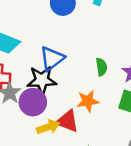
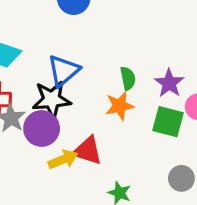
orange star: (88, 101) -> (120, 106), moved

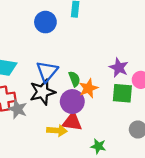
green semicircle: (128, 78) -> (74, 79), moved
purple circle: (42, 128) -> (72, 102), moved
yellow arrow: (63, 159) -> (57, 131), turned 36

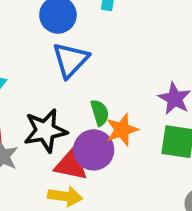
blue triangle: (47, 71) -> (70, 60), moved
red triangle: (72, 122) -> (71, 165), moved

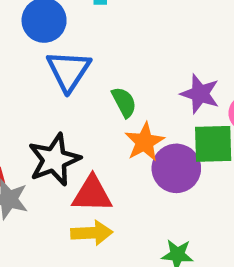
green semicircle: (100, 113) -> (124, 102), moved
purple circle: (94, 150) -> (176, 168), moved

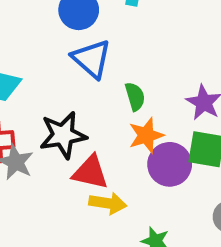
blue triangle: (69, 71) -> (91, 59), turned -33
yellow arrow: (92, 233) -> (108, 203), moved

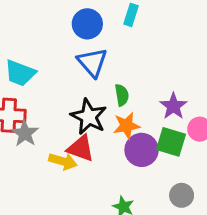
black star: (63, 135) -> (89, 117), moved, turned 30
yellow arrow: (108, 203) -> (63, 161), moved

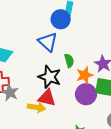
blue circle: (87, 24) -> (61, 19), moved
orange star: (126, 126) -> (85, 75), moved

